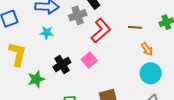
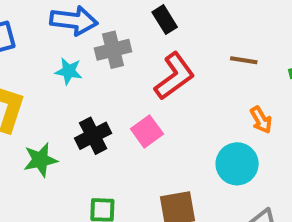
gray cross: (78, 15) -> (113, 50), moved
brown line: (135, 27) -> (244, 60), moved
cyan circle: (151, 73) -> (237, 164), moved

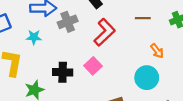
cyan star: (69, 71) -> (34, 37), moved
black cross: (93, 136) -> (63, 72), turned 36

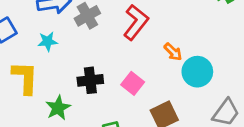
orange arrow: (157, 51) -> (173, 52), moved
pink square: (93, 66) -> (133, 83), moved

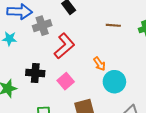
red L-shape: (136, 22) -> (64, 46), moved

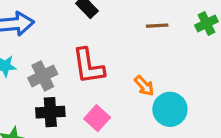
gray cross: (42, 26) -> (43, 76), moved
red L-shape: (64, 46) -> (88, 66), turned 130

